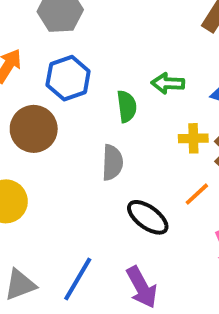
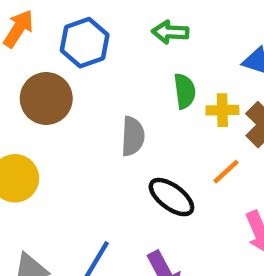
green arrow: (168, 83) -> (170, 32), moved
green semicircle: (127, 106) -> (185, 91), moved

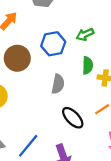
green arrow: (170, 32) -> (85, 34), turned -36
blue hexagon: (85, 43) -> (53, 44), moved

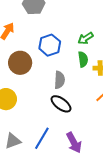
green arrow: (85, 34) -> (86, 38), moved
black ellipse: (73, 118) -> (61, 104), moved

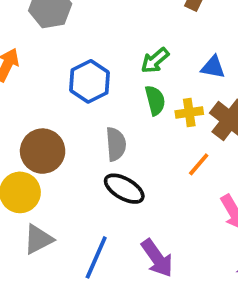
brown circle: (20, 63) -> (43, 151), moved
gray triangle: (13, 141) -> (38, 239), moved

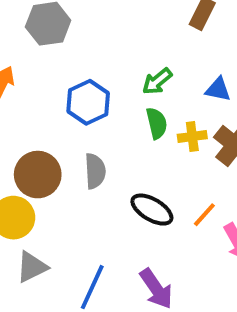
gray semicircle: (116, 144) -> (95, 171), moved
orange line: (199, 164) -> (204, 215), moved
black ellipse: (124, 189) -> (152, 210), moved

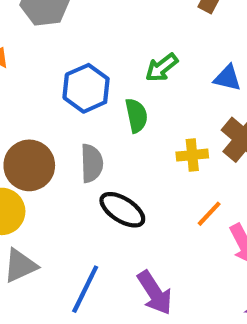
green semicircle: (157, 123) -> (136, 115), moved
yellow cross: (192, 137) -> (192, 155), moved
black ellipse: (152, 210) -> (122, 210), moved

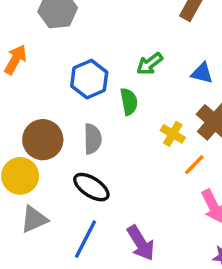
yellow cross: (192, 155) -> (173, 134), turned 35
black ellipse: (122, 210) -> (91, 187), moved
orange line: (209, 214) -> (194, 165), moved

